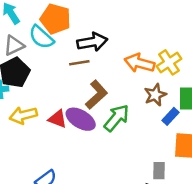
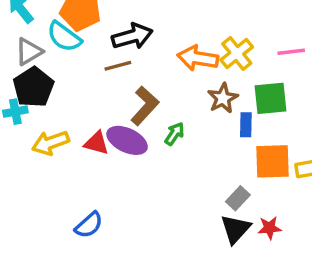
blue rectangle: (170, 116) -> (246, 125), turned -36
green arrow: (117, 118) -> (175, 134), size x0.6
gray rectangle: (159, 171) -> (238, 198), turned 48

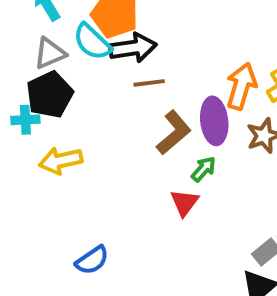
black arrow: (132, 36) -> (133, 48), moved
orange arrow: (198, 58) -> (241, 86), turned 90
purple ellipse: (127, 140) -> (214, 121), moved, turned 51
red triangle: (96, 143) -> (184, 203), moved, turned 44

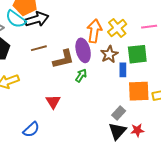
brown line: (149, 83) -> (39, 48), moved
brown L-shape: (174, 133) -> (63, 59), turned 35
red triangle: (184, 203) -> (53, 102), moved

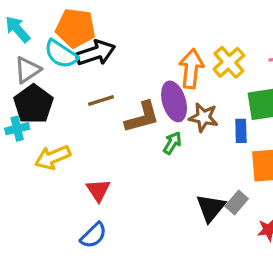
brown star: (109, 54) -> (203, 117), moved, turned -30
red triangle: (53, 102) -> (98, 190), moved
black triangle: (117, 131) -> (211, 208), moved

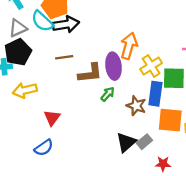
yellow cross: (229, 62) -> (151, 66), moved
brown star: (203, 117) -> (136, 106), moved
blue rectangle: (241, 131) -> (155, 94), size x1.5

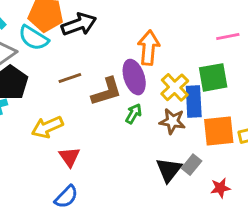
black arrow: (66, 24) -> (79, 24), moved
yellow cross: (151, 66) -> (175, 87), moved
yellow arrow: (25, 90) -> (47, 127), moved

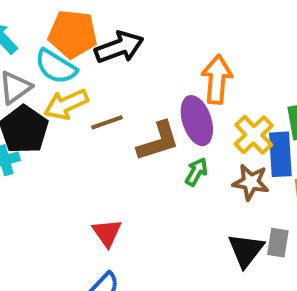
yellow arrow: (47, 127) -> (66, 104), moved
gray rectangle: (192, 165) -> (278, 243), turned -30

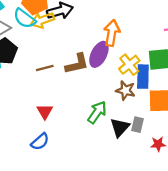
yellow arrow: (66, 104) -> (42, 20), moved
purple ellipse: (197, 121) -> (99, 54), turned 40
brown line: (107, 122) -> (45, 68), moved
green arrow: (196, 172) -> (97, 112), moved, size x1.5

